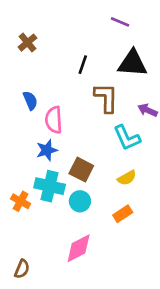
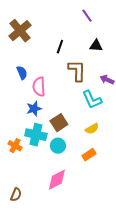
purple line: (120, 22) -> (87, 16), turned 32
brown cross: (27, 43) -> (20, 31), size x1.6
black triangle: (132, 63) -> (96, 46), size x0.6
brown square: (81, 170) -> (59, 123), turned 30

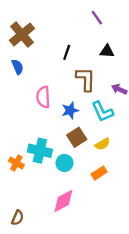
blue semicircle: (22, 73) -> (18, 67), moved
blue star: (34, 109) -> (70, 110), moved
brown square: (59, 123) -> (77, 137), moved

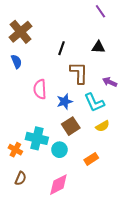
purple line: (97, 18) -> (100, 11), moved
yellow semicircle: (102, 144) -> (103, 126), moved
brown semicircle: (18, 218) -> (21, 178), moved

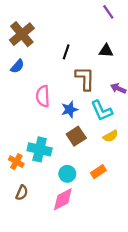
blue semicircle: (16, 62) -> (17, 66), turned 64
cyan circle: (59, 150) -> (67, 174), moved

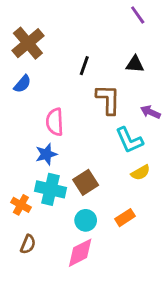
blue star: (70, 110) -> (46, 154), moved
brown square: (76, 136) -> (86, 182), moved

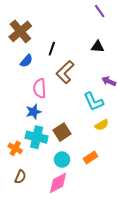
black line: (84, 66) -> (52, 49), moved
blue semicircle: (22, 84) -> (26, 61), moved
brown L-shape: (108, 99) -> (65, 72), moved, turned -135

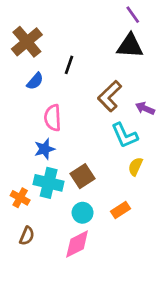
black triangle: (98, 47) -> (130, 46), moved, size x1.5
brown L-shape: (65, 72) -> (110, 96), moved
yellow semicircle: (102, 125) -> (135, 167), turned 144

